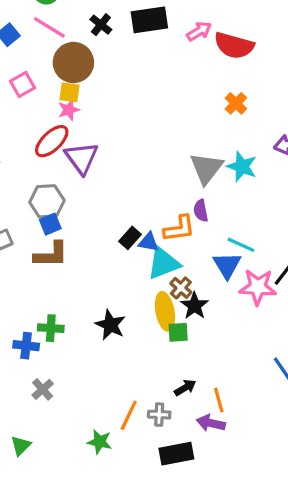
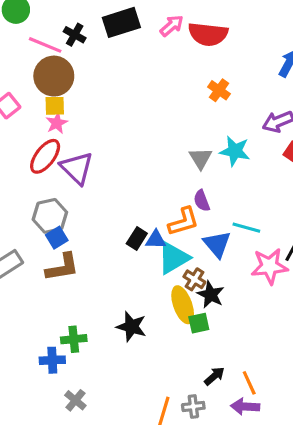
pink line: (49, 27) -> (45, 45), moved
gray triangle: (206, 168) -> (201, 158), size x0.7
blue triangle: (227, 265) -> (217, 244), moved

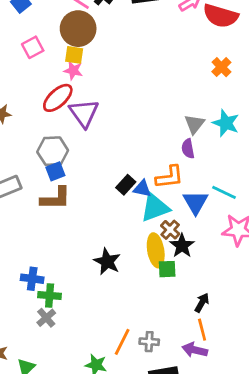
pink star: (57, 123) -> (73, 70), turned 30
purple semicircle: (202, 201) -> (188, 149), moved
green cross: (74, 339) -> (50, 296), moved
black arrow: (214, 376) -> (202, 303), moved, turned -30

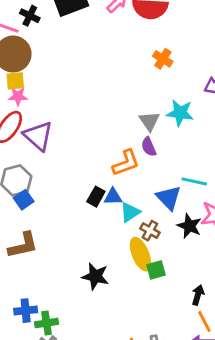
orange L-shape: (169, 177) -> (126, 163), moved
brown L-shape: (56, 198) -> (23, 245), moved
cyan triangle: (155, 208) -> (130, 212), size x0.7
black star: (182, 246) -> (189, 226), moved

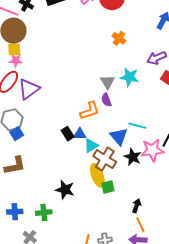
purple triangle: (38, 136) -> (29, 89), turned 40
black rectangle: (96, 197) -> (68, 134), turned -64
brown cross: (150, 231) -> (105, 159), size x1.6
green cross: (47, 323) -> (44, 213), moved

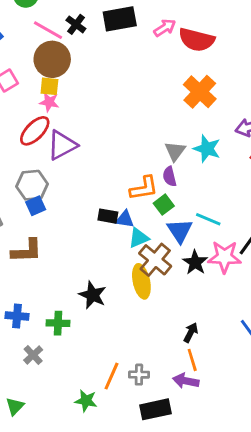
orange cross: (119, 38) -> (200, 92), size x1.6
black rectangle: (68, 134) -> (108, 216), turned -56
green square: (108, 187) -> (164, 205), moved, turned -32

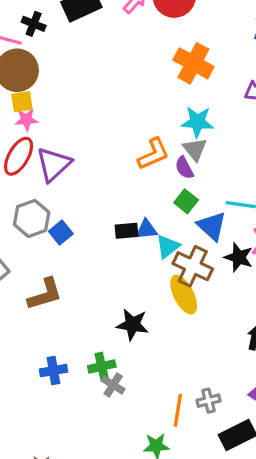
cyan star: (207, 149) -> (197, 122), moved
gray triangle: (175, 151) -> (195, 149), moved
orange L-shape: (144, 188) -> (153, 154), moved
blue square: (36, 206) -> (61, 233), moved
gray cross: (33, 355) -> (113, 385), moved

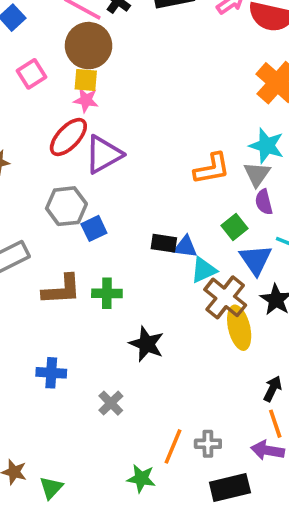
purple semicircle: (184, 168) -> (264, 202), moved
yellow ellipse: (184, 295) -> (239, 328), moved
green cross: (102, 366) -> (107, 293), moved

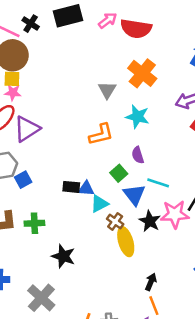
gray triangle: (257, 174) -> (107, 90), moved
brown cross: (225, 297) -> (115, 221), size x0.6
gray cross: (111, 403) -> (41, 298), size x1.6

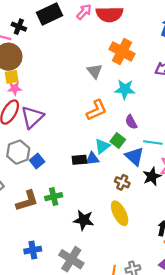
cyan triangle: (99, 204) -> (102, 146), moved
black star: (150, 221) -> (152, 176), turned 30
yellow ellipse: (126, 242) -> (120, 213), moved

